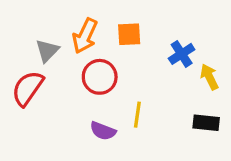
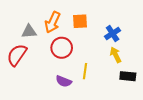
gray triangle: (47, 51) -> (29, 31), turned 42
yellow arrow: (209, 77) -> (116, 55), moved

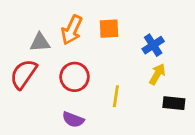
red circle: (62, 48) -> (74, 77), moved
yellow arrow: (116, 55) -> (157, 74), turned 56
purple semicircle: (64, 81) -> (73, 120), moved

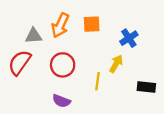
yellow arrow: (157, 74) -> (116, 64), moved

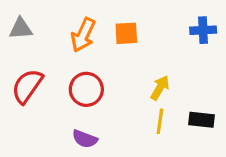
gray triangle: (34, 36) -> (21, 29), moved
blue cross: (129, 38) -> (203, 30), moved, turned 30
yellow line: (97, 81) -> (160, 121), moved

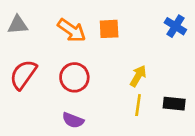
blue cross: (203, 30) -> (175, 26), turned 35
orange arrow: (83, 35) -> (72, 30), turned -80

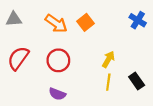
orange square: (109, 29) -> (86, 22), turned -35
black rectangle: (174, 104) -> (137, 81), turned 49

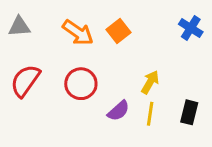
black rectangle: (137, 81) -> (189, 112), turned 49
purple semicircle: (57, 94) -> (119, 111), moved, turned -63

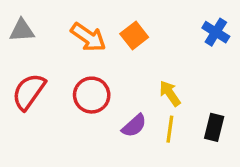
yellow arrow: (150, 82) -> (170, 93), turned -65

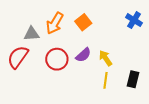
gray triangle: (22, 30) -> (32, 34), moved
orange arrow: (88, 37) -> (55, 23), turned 85
purple semicircle: (134, 126) -> (83, 55), moved

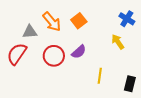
orange arrow: (55, 23) -> (52, 22), turned -70
yellow arrow: (105, 58) -> (118, 42), moved
black rectangle: (133, 79) -> (130, 84), moved

